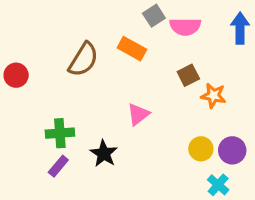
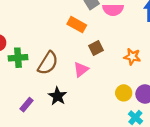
brown semicircle: (83, 60) -> (48, 63), moved
brown square: (188, 75) -> (96, 48), moved
green cross: (60, 133) -> (18, 58), moved

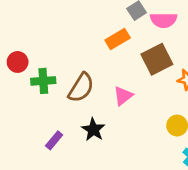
orange rectangle: (77, 25) -> (118, 39), turned -60
brown square: (96, 48) -> (157, 59), moved, size x1.6

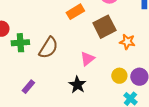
pink triangle: (123, 96) -> (87, 59), moved
black star: (93, 130) -> (77, 85), moved

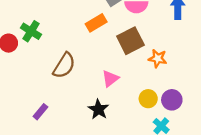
green cross: (20, 43) -> (31, 31), moved, turned 36

